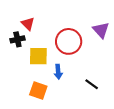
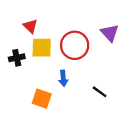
black cross: (17, 39) -> (17, 58), moved
yellow square: (38, 56) -> (42, 48), moved

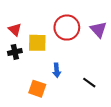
red triangle: (30, 26) -> (15, 30), moved
red circle: (75, 45) -> (67, 28), moved

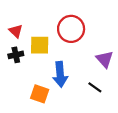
purple triangle: (98, 30) -> (105, 59), moved
blue arrow: (57, 70) -> (60, 74), size x1.6

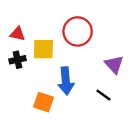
red triangle: (16, 31) -> (18, 34), turned -32

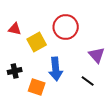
yellow square: (43, 49) -> (37, 42), turned -30
black cross: (18, 60) -> (15, 71), moved

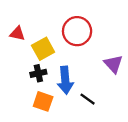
black cross: (15, 71) -> (38, 73), moved
black line: (88, 81) -> (88, 99), moved

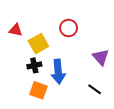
red circle: (77, 31) -> (69, 28), size x0.7
black line: (88, 99) -> (95, 89), moved

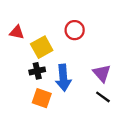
purple triangle: (101, 57) -> (102, 73), moved

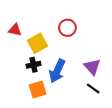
blue arrow: (63, 78) -> (57, 71), turned 30
orange square: (42, 98) -> (38, 89), turned -36

